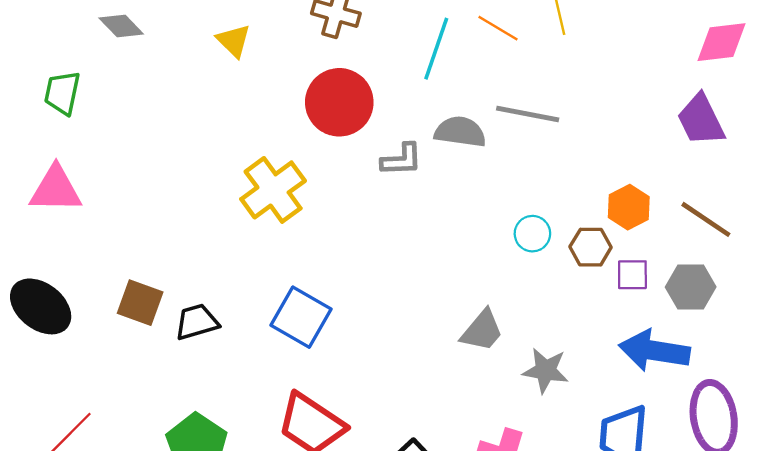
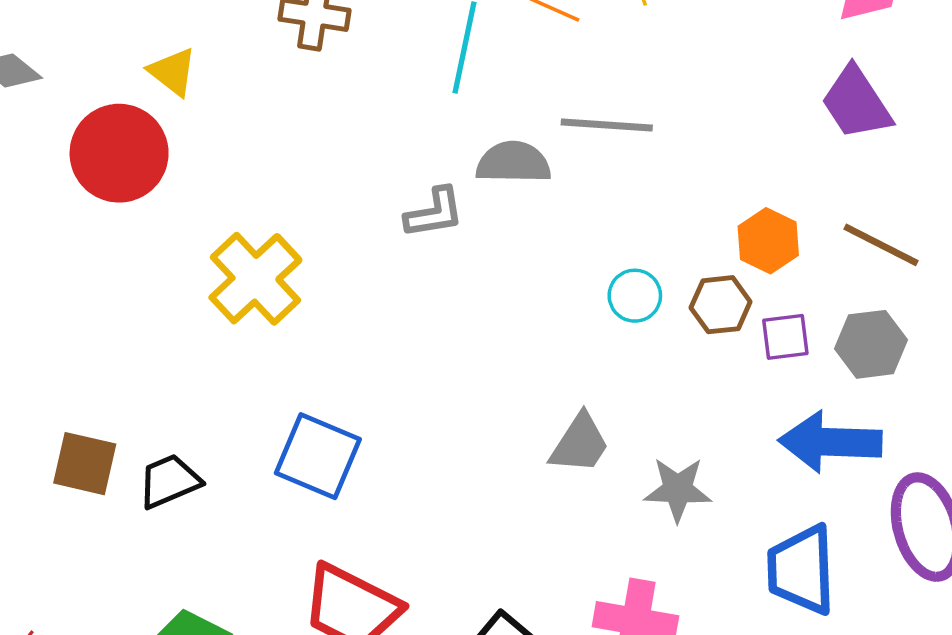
red circle: (339, 102) -> (119, 153), moved

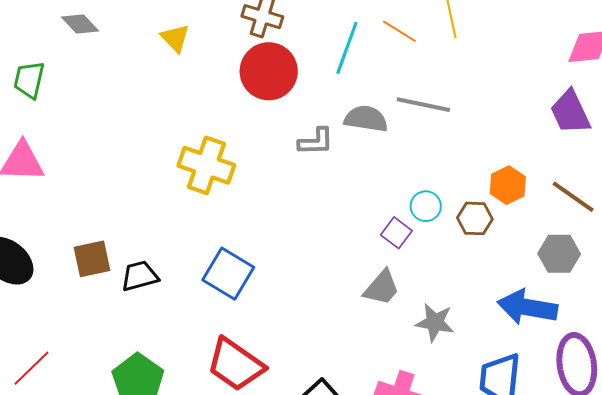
red circle: (119, 153) -> (269, 71), moved
yellow cross: (255, 279) -> (206, 165), turned -36
purple square: (785, 337) -> (396, 233), moved, turned 36
brown square: (85, 464) -> (92, 259), turned -33

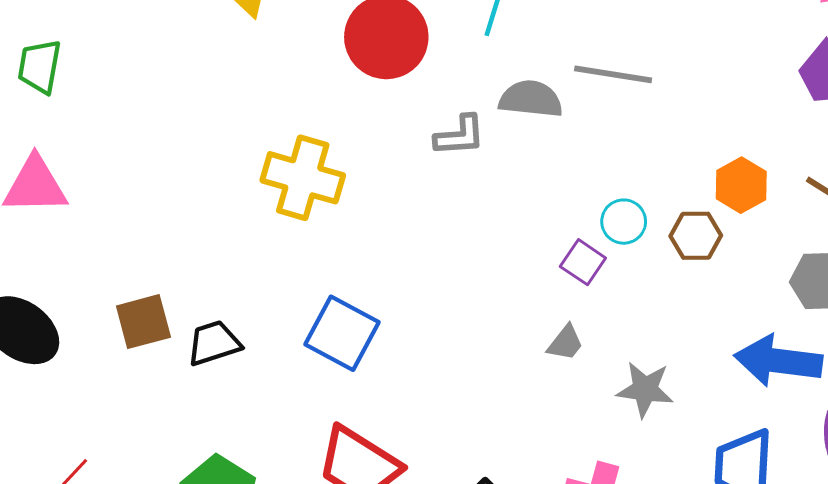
gray trapezoid: (382, 288) -> (565, 343), size x0.7

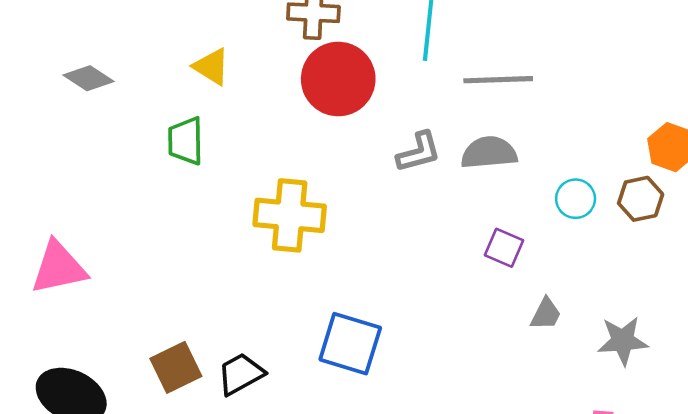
green trapezoid: (39, 66) -> (186, 141), moved
gray line: (613, 74) -> (498, 80), moved
gray semicircle: (531, 99) -> (489, 153), moved
purple square: (583, 262) -> (504, 248), moved

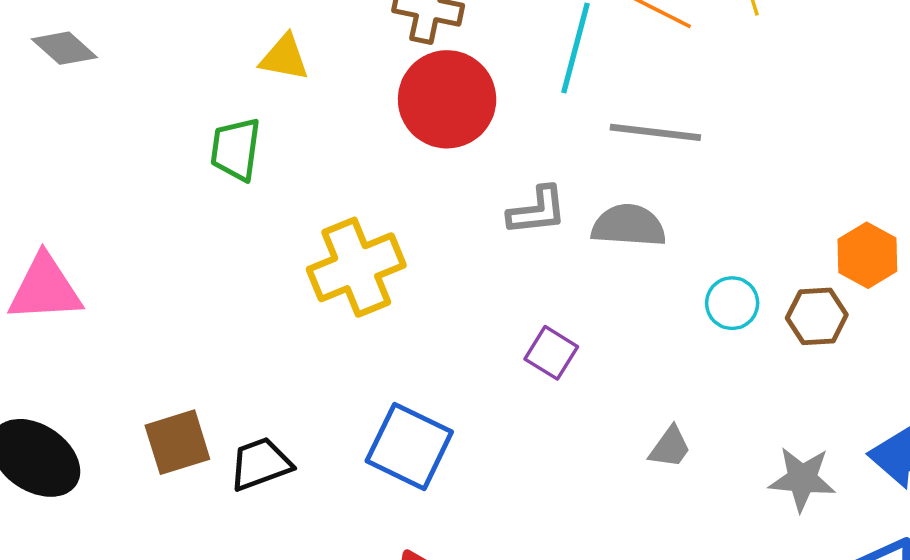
yellow triangle: (211, 67) -> (284, 58), turned -30
gray diamond: (89, 78) -> (64, 48), moved
yellow cross: (290, 215) -> (356, 267), turned -36
purple square: (504, 248) -> (551, 353), moved
gray star: (623, 341) -> (802, 479), moved

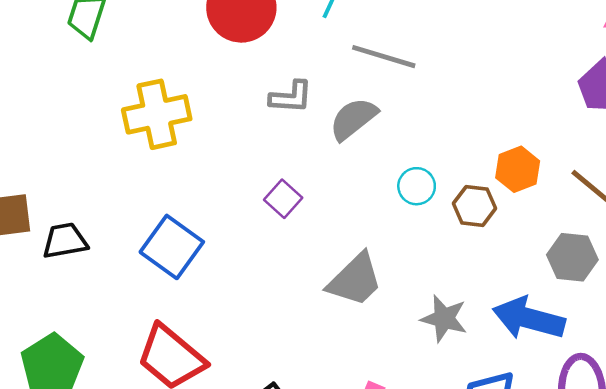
gray semicircle: (629, 226) -> (353, 119), turned -52
gray trapezoid: (670, 447) -> (355, 280), size x1.8

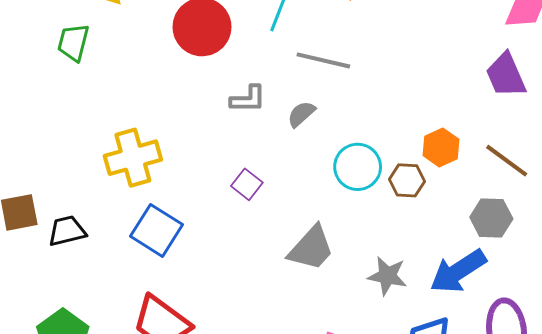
yellow cross: (157, 114) -> (133, 158), moved
gray semicircle: (353, 119) -> (301, 114), size x0.7
cyan circle: (417, 186) -> (358, 167), size x1.5
blue arrow: (529, 318) -> (458, 271), turned -44

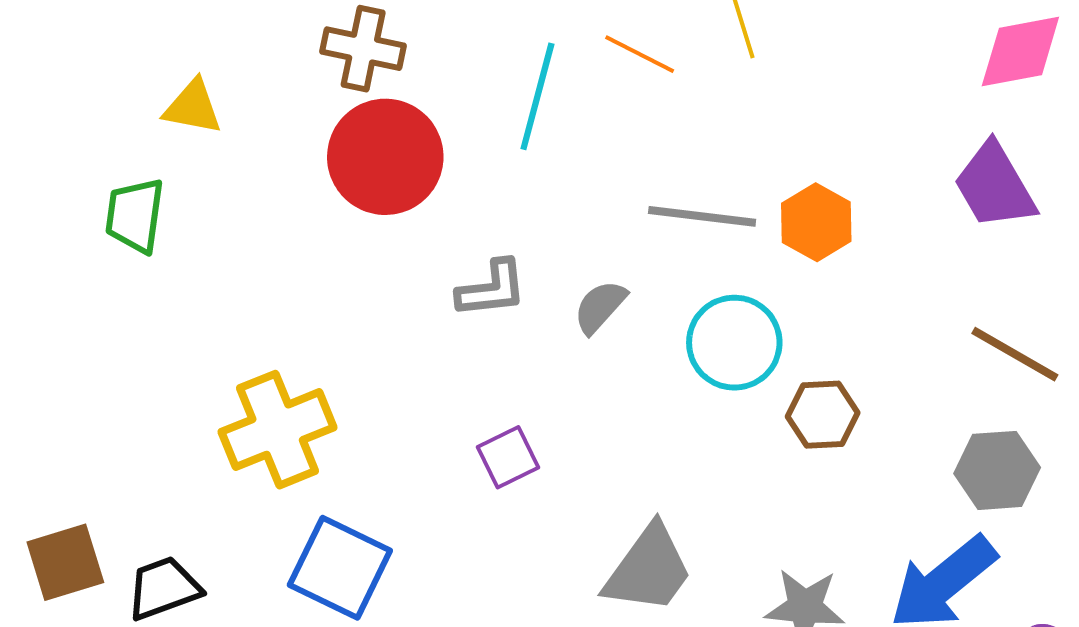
gray line: (323, 60) -> (702, 216), moved
orange hexagon: (441, 147) -> (816, 222), moved
cyan circle: (358, 167) -> (734, 343), moved
purple square: (247, 184) -> (508, 457), turned 32

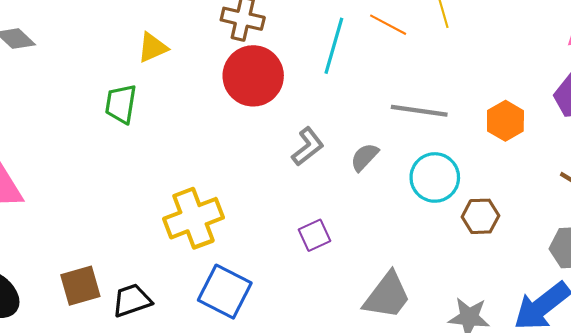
yellow triangle: (193, 107) -> (152, 48), turned -36
orange hexagon: (816, 222) -> (505, 121), moved
gray L-shape: (492, 289) -> (308, 147), turned -33

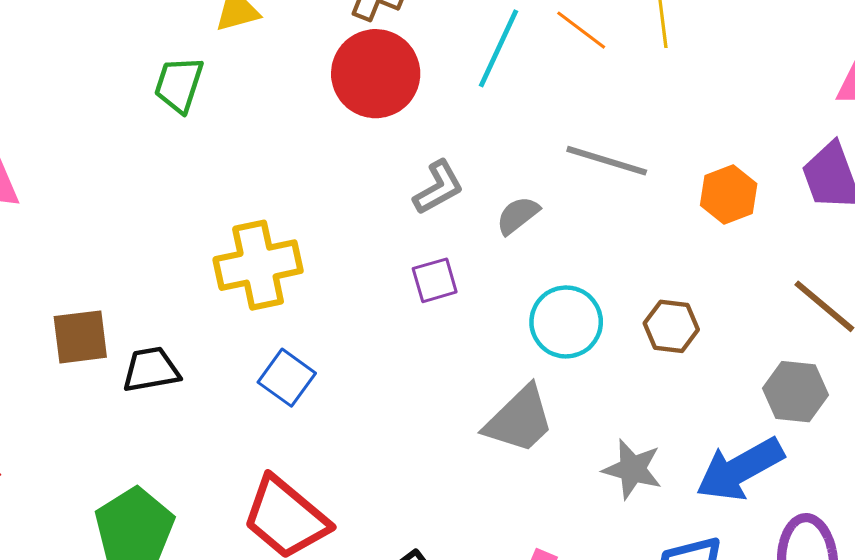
cyan circle: (435, 177) -> (566, 322), moved
purple square: (314, 235) -> (435, 280), moved
blue square: (225, 292) -> (287, 378), size x0.7

